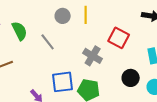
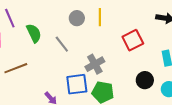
red square: (119, 38) -> (133, 40), turned 35
gray cross: (93, 56) -> (95, 64), moved, turned 30

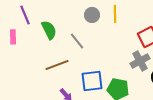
gray cross: (95, 64) -> (140, 61), moved
brown line: (16, 68) -> (57, 65), moved

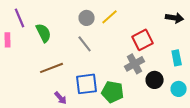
yellow line: (115, 14) -> (110, 17), turned 48
gray line: (77, 41) -> (85, 44), moved

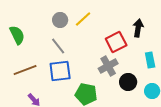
black arrow: (175, 18) -> (138, 28), moved, turned -90
blue square: (87, 84) -> (60, 71), moved

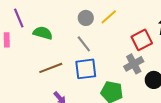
green semicircle: (17, 35) -> (43, 33), turned -48

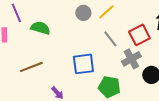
gray line: (84, 44) -> (110, 39), moved
brown line: (51, 68) -> (31, 67), moved

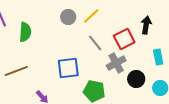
green semicircle: (40, 28) -> (25, 32), turned 78

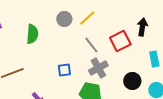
green semicircle: (25, 32) -> (32, 34), moved
gray cross: (116, 63) -> (98, 68), moved
blue square: (68, 68) -> (64, 70), size x0.6

